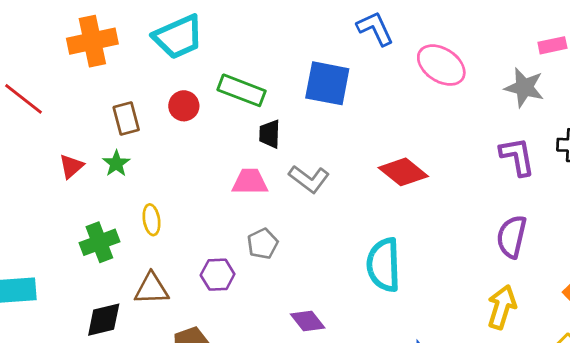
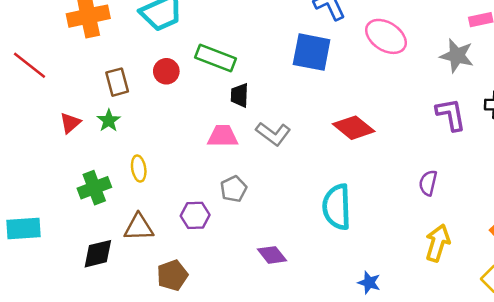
blue square: (327, 83) -> (312, 52), moved
purple semicircle: (512, 237) -> (428, 183), moved, size x0.7

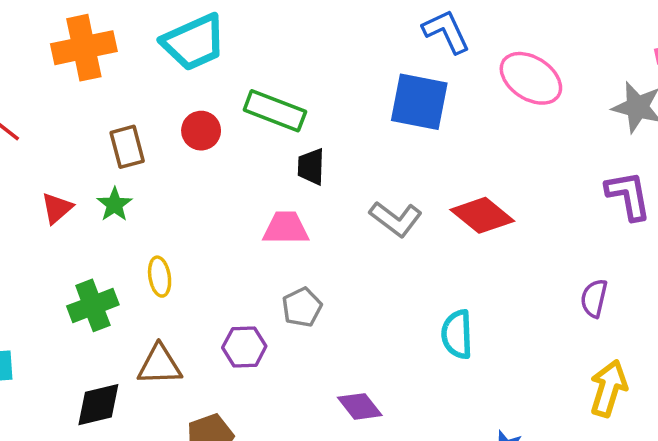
gray L-shape: (273, 134) -> (396, 219), moved
cyan semicircle: (337, 207) -> (457, 334), size x0.7

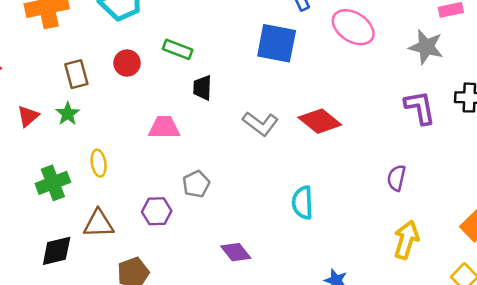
green rectangle: (275, 111) -> (178, 49), size x0.7
pink trapezoid: (286, 228) -> (164, 127), moved

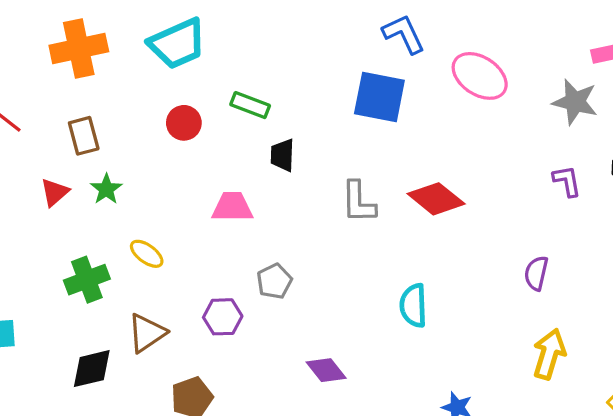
brown rectangle: (76, 74) -> (84, 136), moved
purple L-shape: (420, 107) -> (567, 181), size x0.7
gray L-shape: (260, 124) -> (358, 202), turned 52
yellow ellipse: (99, 163) -> (147, 254), turned -45
brown triangle: (99, 224) -> (147, 333), turned -32

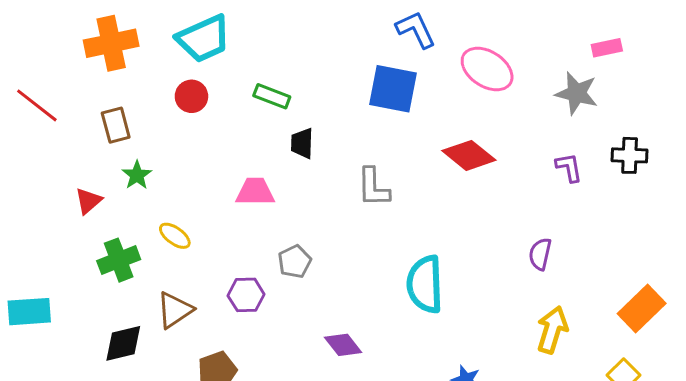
red circle: (184, 123) -> (191, 96), moved
red triangle: (55, 192) -> (88, 201), moved
red diamond: (436, 199) -> (469, 155), moved
cyan semicircle: (413, 306) -> (425, 284), size x1.4

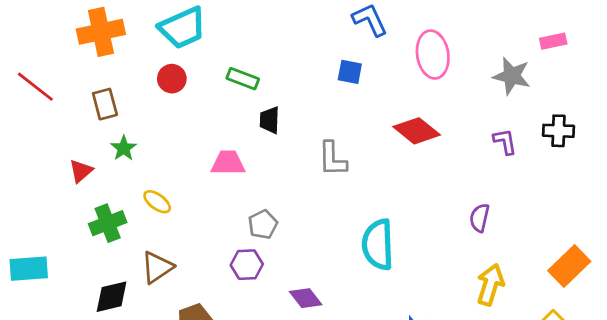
pink rectangle: (607, 48) -> (553, 41), moved
pink ellipse: (487, 69) -> (433, 55), turned 48
blue square: (393, 89) -> (350, 72), size x0.6
purple hexagon: (246, 295) -> (247, 265), moved

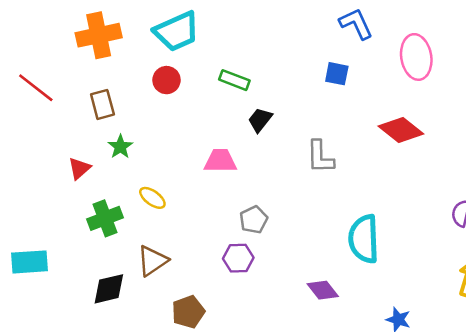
black trapezoid: (270, 120) -> (260, 120), turned 36
purple diamond: (306, 298) -> (323, 290), moved

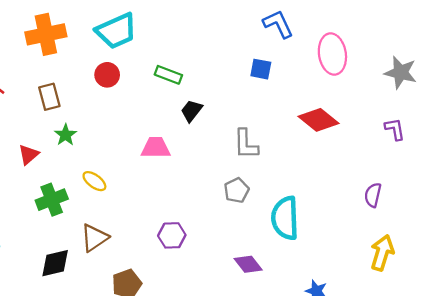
gray pentagon: (254, 220) -> (237, 190), moved

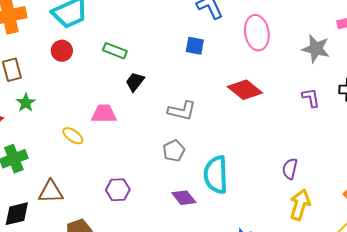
gray L-shape: (246, 144) -> (182, 111), turned -76
yellow ellipse: (94, 181) -> (73, 136), moved
purple semicircle: (373, 195) -> (290, 169), moved
brown triangle: (94, 238) -> (51, 192), turned 32
purple diamond: (248, 264) -> (184, 198), moved

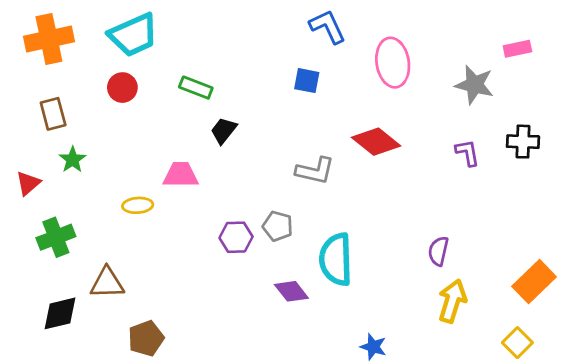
gray L-shape: (182, 111) -> (315, 171), moved
yellow ellipse: (73, 136) -> (138, 205), turned -40
gray pentagon: (174, 151) -> (278, 226), turned -30
purple hexagon: (118, 190) -> (236, 237), moved

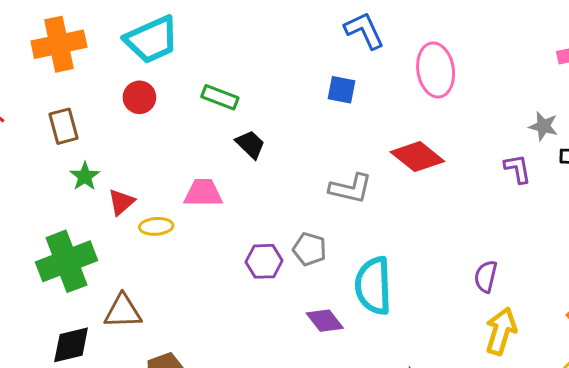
gray star: (474, 85) -> (543, 126), moved, size x0.7
black trapezoid: (224, 130) -> (250, 144), turned 96
red triangle: (28, 183) -> (121, 202), moved
green cross: (56, 237) -> (67, 261), size x1.4

